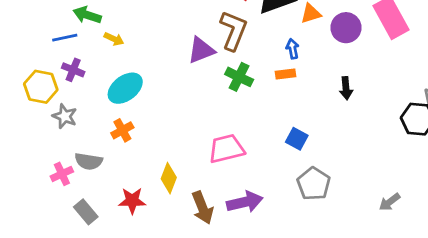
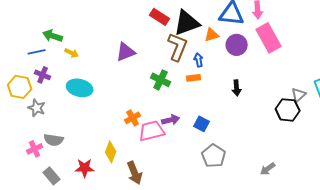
brown L-shape: (233, 30) -> (178, 47), moved
purple triangle: (201, 50) -> (126, 52), moved
cyan ellipse: (125, 88) -> (80, 88), turned 50
orange cross: (122, 130) -> (133, 118), moved
purple arrow: (245, 202) -> (171, 120), moved, size x0.7

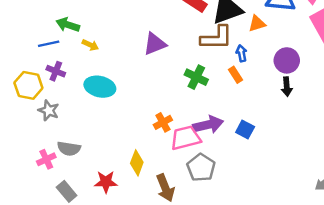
purple circle: (237, 45) -> (287, 60), moved
brown L-shape: (178, 47) -> (217, 38), turned 68
orange rectangle: (194, 78) -> (236, 75), turned 64
purple arrow: (171, 120) -> (208, 125), size x1.4
gray pentagon: (214, 156) -> (201, 168), moved

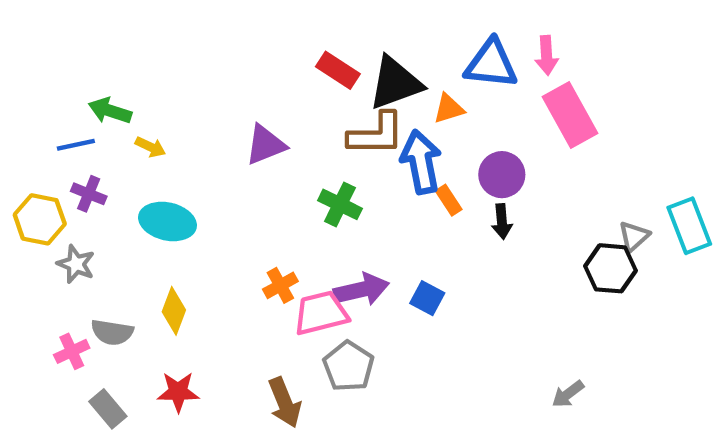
blue arrow: (242, 53) -> (421, 162), size x2.0
orange rectangle: (236, 75) -> (449, 200), moved
yellow diamond: (137, 163) -> (174, 311), moved

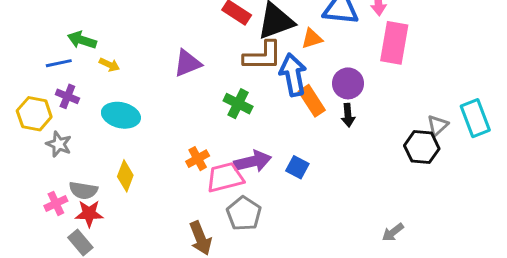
pink rectangle: (570, 115) -> (394, 43), turned 39
orange rectangle: (449, 200) -> (312, 101), size x1.5
red star: (178, 392) -> (89, 214), moved

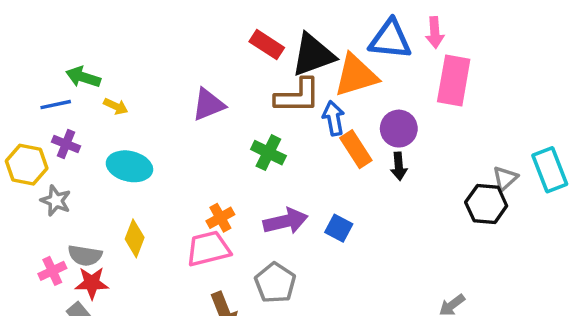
orange triangle: (312, 39) -> (356, 75), size x1.8
blue arrow: (293, 75) -> (334, 118), size x0.7
pink trapezoid: (225, 177) -> (208, 249), moved

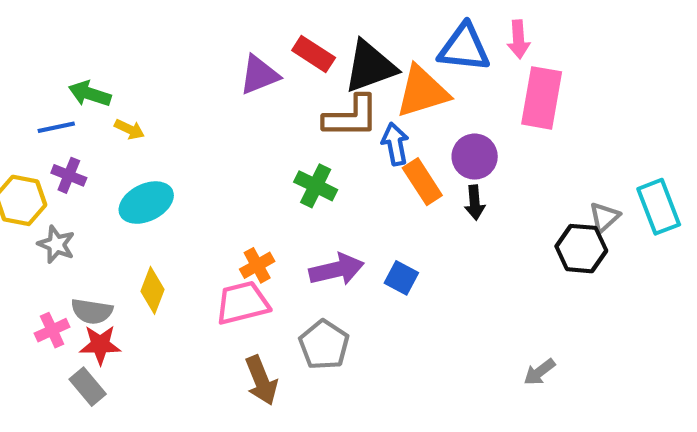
purple triangle: (208, 105) -> (259, 75), moved
cyan ellipse: (129, 166) -> (146, 203), turned -39

